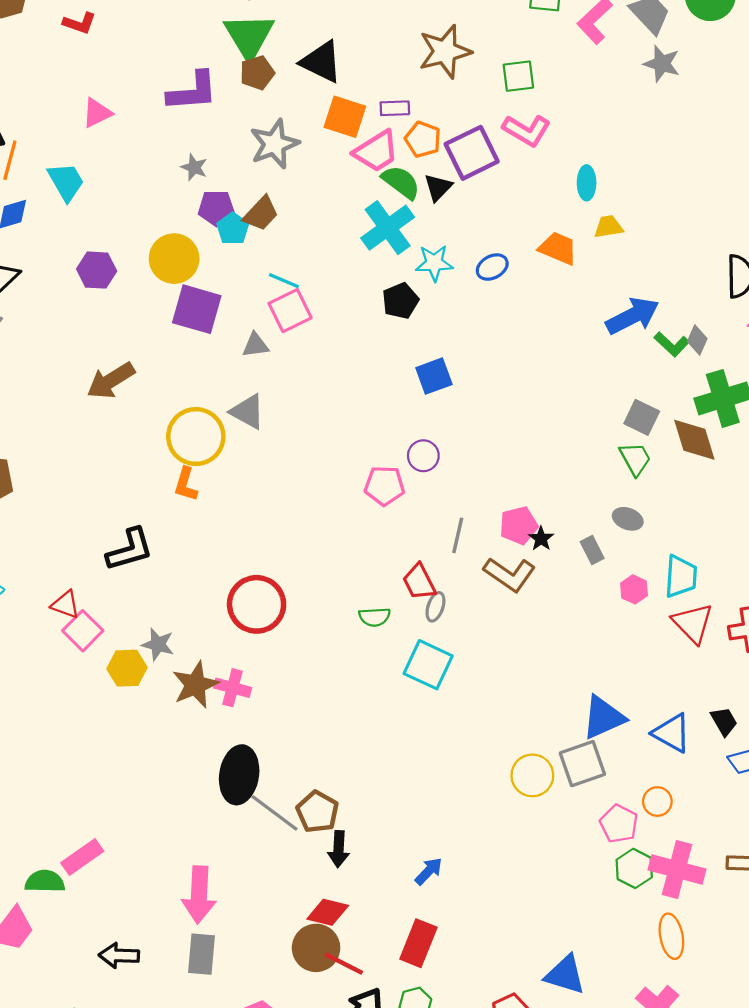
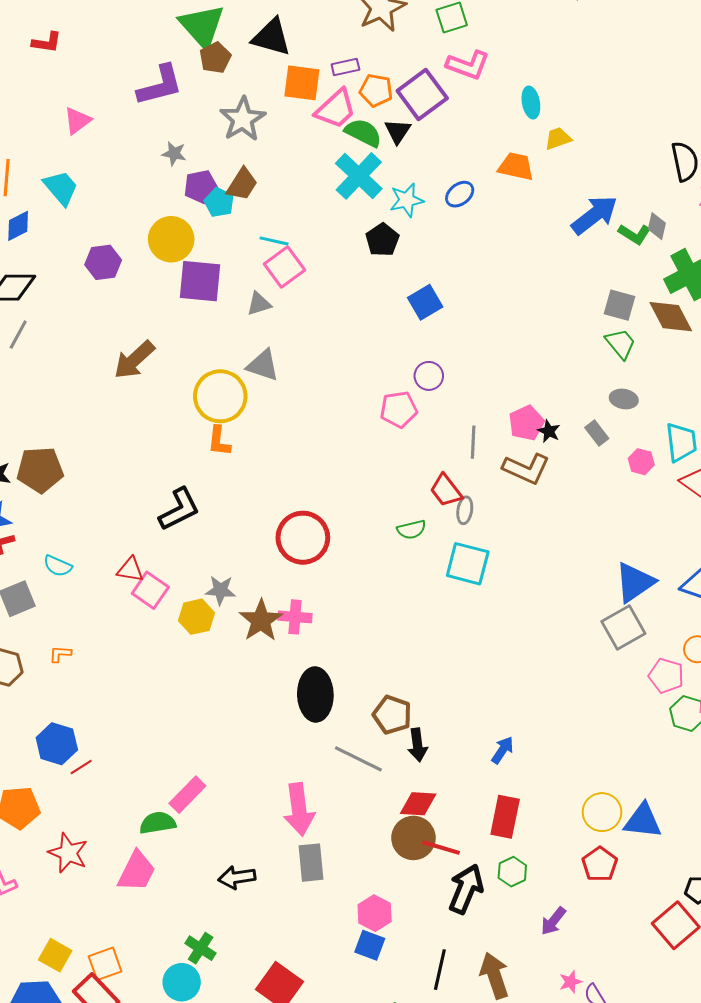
yellow circle: (532, 775) -> (602, 812), moved
gray line: (275, 813) -> (358, 759), moved

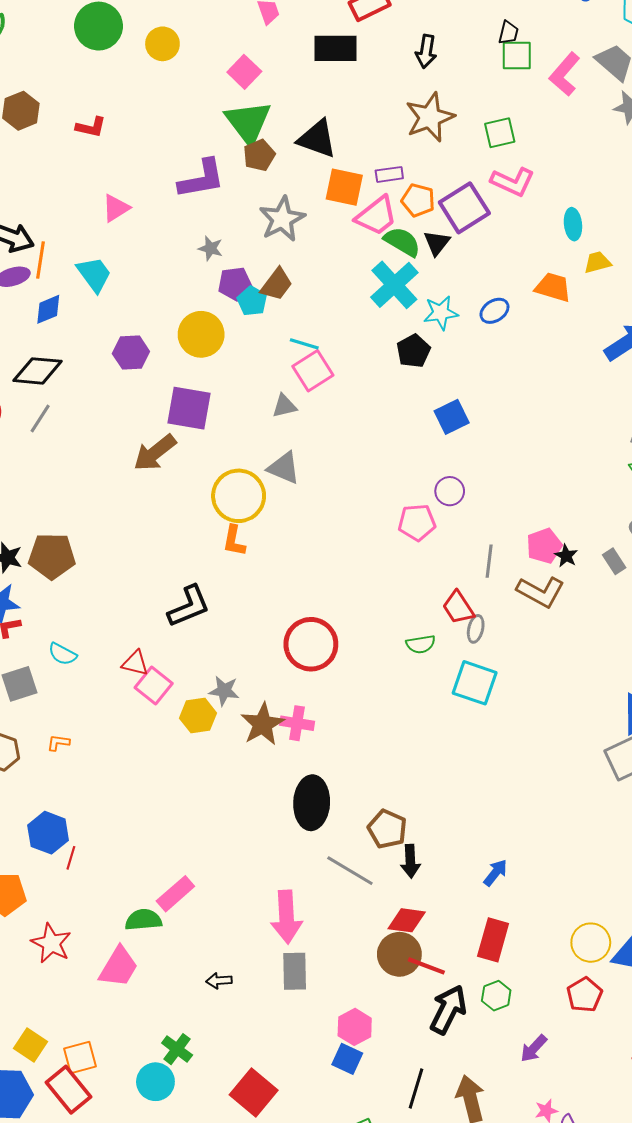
purple square: (200, 281) -> (189, 408), moved
red line: (81, 767) -> (71, 858), turned -45
black arrow: (237, 877) -> (219, 981), size x0.7

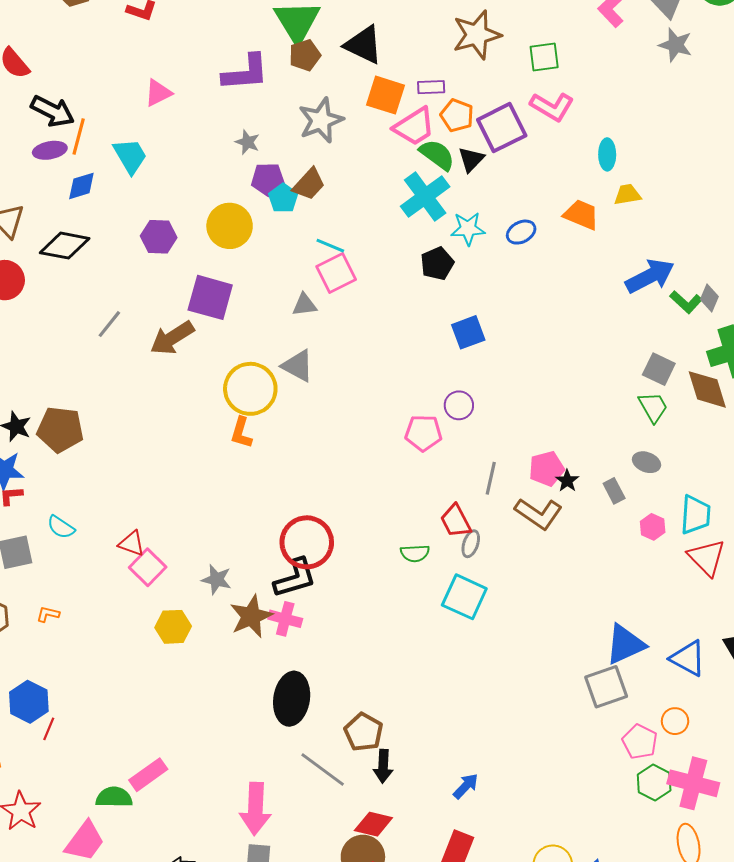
gray line: (40, 419) -> (109, 324), moved
black L-shape: (189, 606) -> (295, 578), moved
yellow hexagon: (198, 716) -> (173, 627), moved

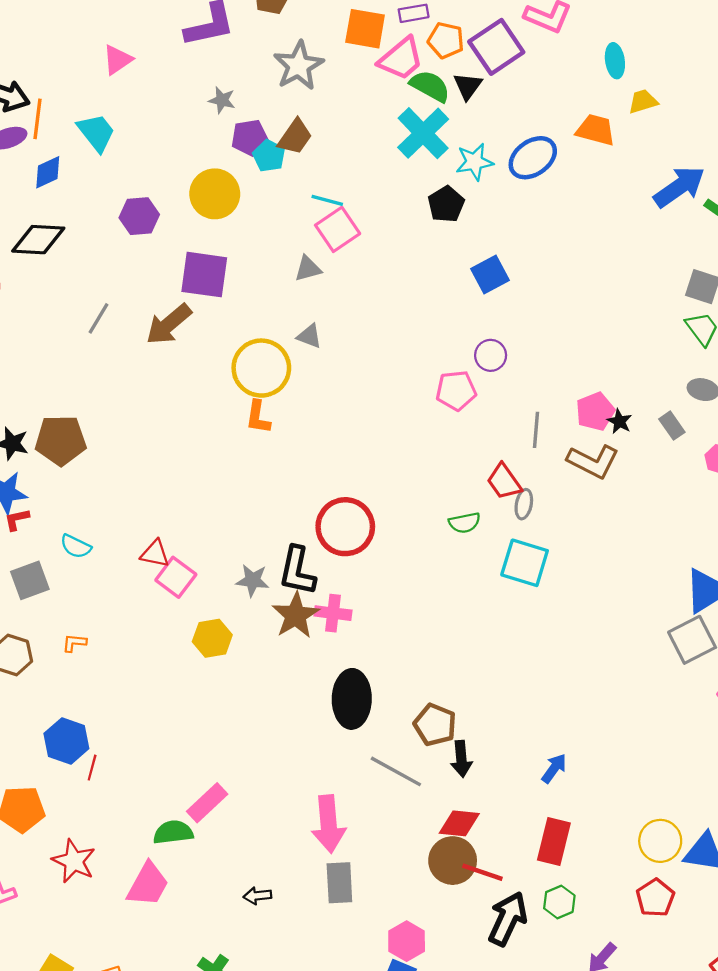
blue ellipse: (521, 232) -> (533, 158), size x1.5
gray triangle: (298, 366) -> (309, 336), size x0.7
black L-shape: (295, 578) -> (297, 571), moved, turned 126

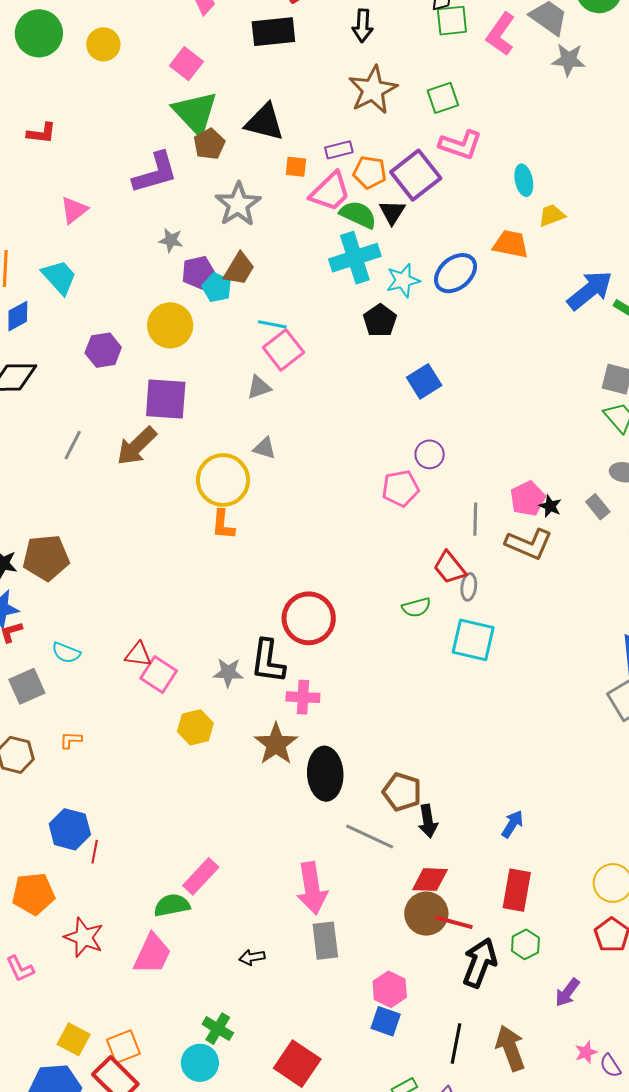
orange square: (365, 29) -> (296, 167), size x0.6
cyan cross: (423, 133) -> (355, 258), turned 30
brown star: (296, 615) -> (276, 744), moved

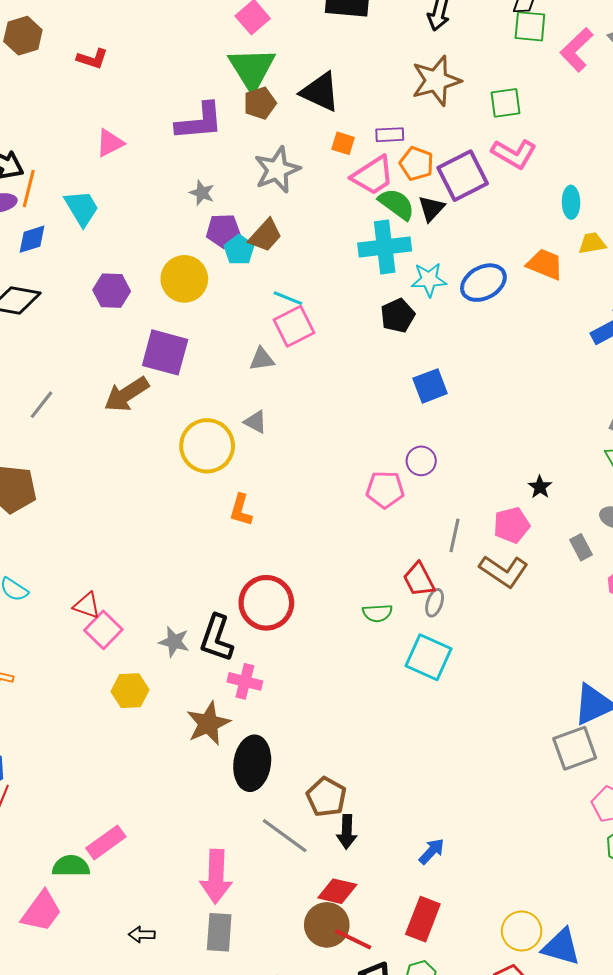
gray line: (73, 445) -> (41, 405), moved
black star: (550, 506) -> (540, 487), moved
orange L-shape: (223, 525) -> (241, 510), moved

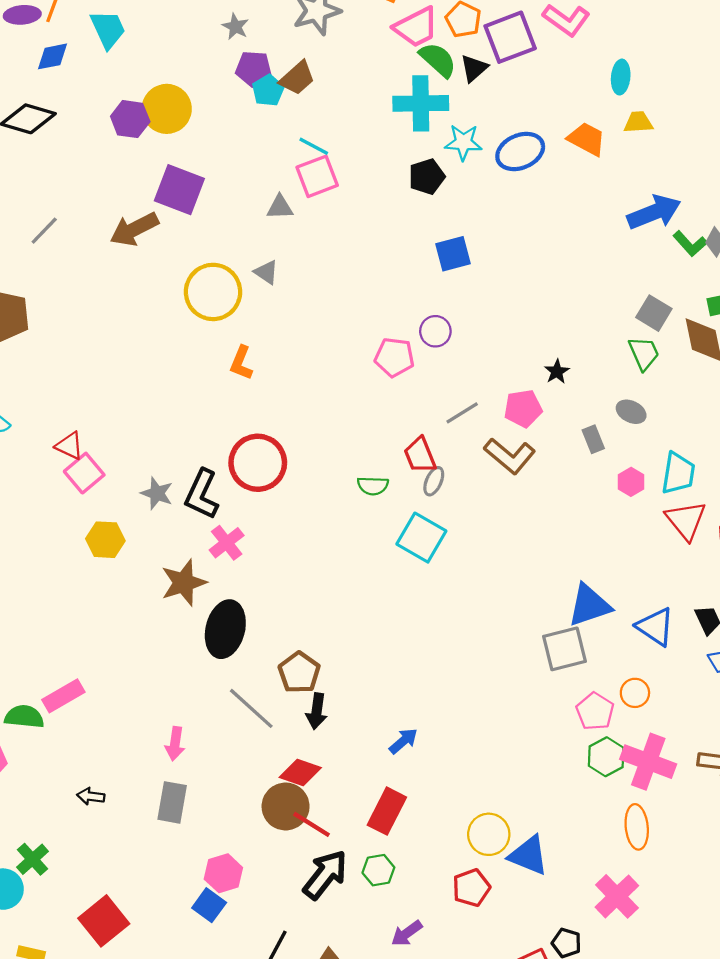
yellow circle: (184, 279) -> (167, 109), moved
gray line: (455, 535) -> (462, 413), turned 40
pink cross: (245, 681) -> (227, 543), turned 32
pink arrow: (216, 876) -> (175, 744), size x0.6

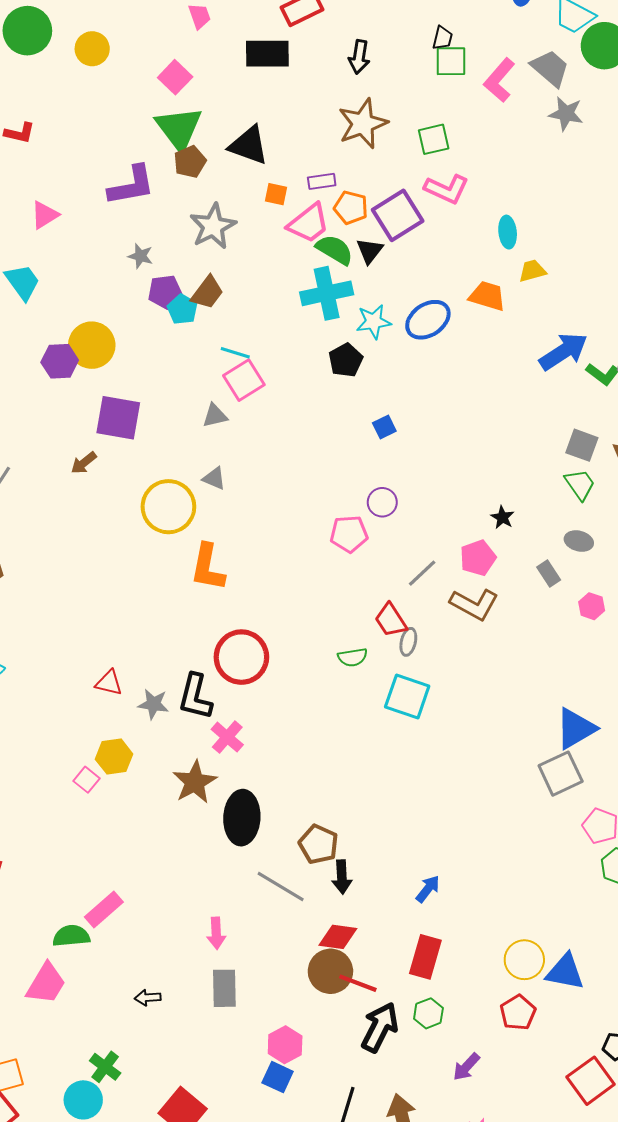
brown arrow: (134, 229) -> (84, 463), size x0.6
blue square: (453, 254) -> (384, 427), size x0.7
orange L-shape: (241, 363) -> (208, 567), size x1.5
red triangle: (69, 446) -> (109, 683), moved
pink square: (84, 473) -> (86, 780), moved, size x0.7

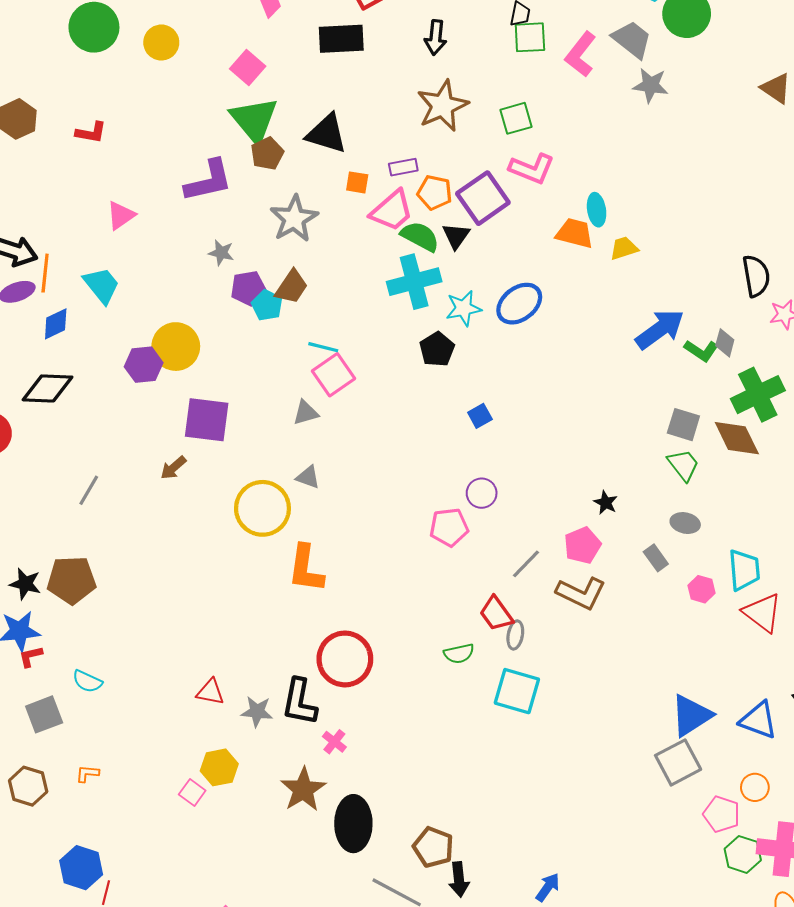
orange trapezoid: (487, 296) -> (575, 233), moved
pink cross: (227, 737) -> (334, 742), size x0.7

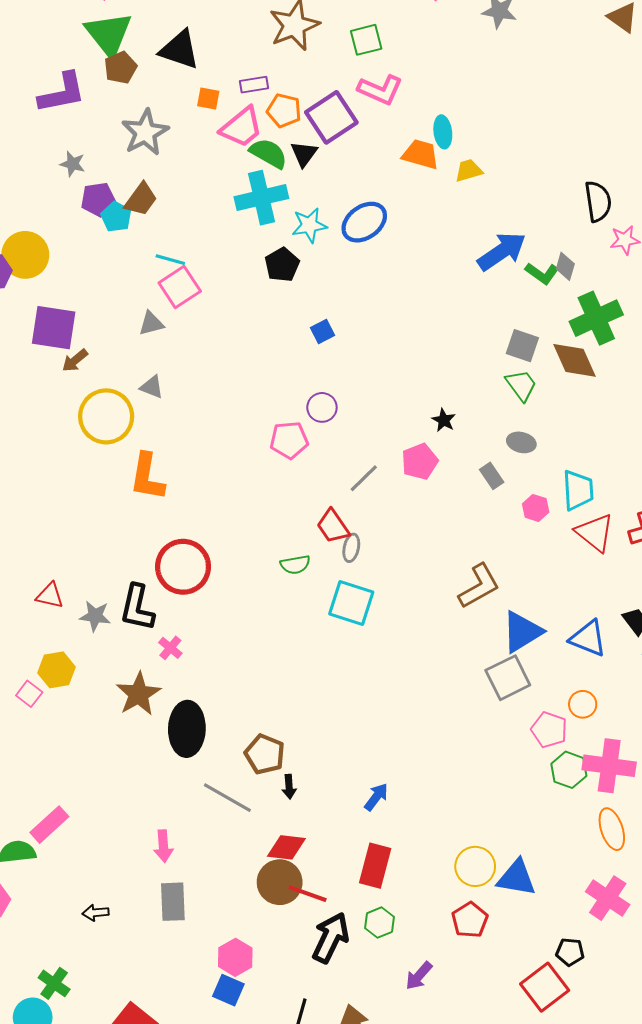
brown arrow: (173, 468) -> (75, 360), moved
brown L-shape: (581, 593) -> (479, 586), moved, turned -57
black arrow: (459, 880) -> (289, 787), size x0.7

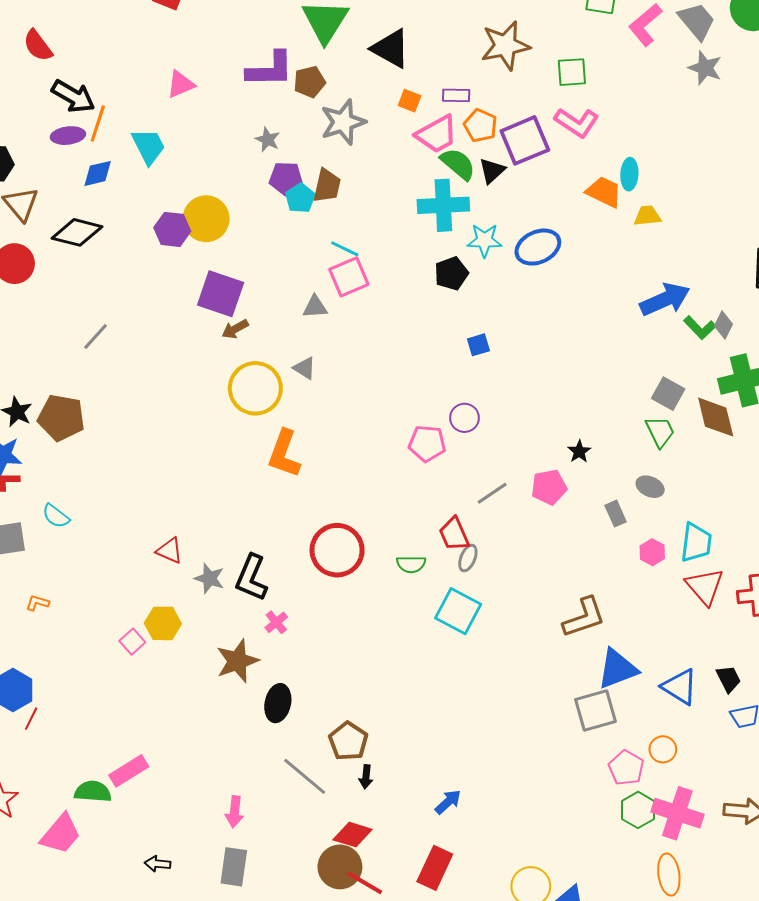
brown pentagon: (121, 68) -> (310, 82), moved
brown trapezoid: (141, 199) -> (327, 186), turned -33
red circle: (183, 567) -> (337, 550), moved
black ellipse: (187, 729) -> (278, 703), size x0.7

